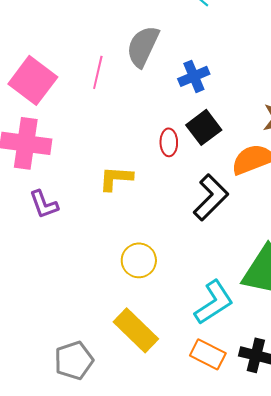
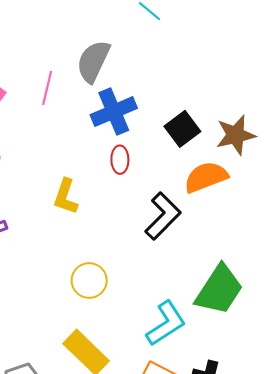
blue cross: (194, 76) -> (114, 112), moved, size x1.4
black square: (204, 127) -> (182, 129), moved
yellow L-shape: (116, 178) -> (66, 197), turned -75

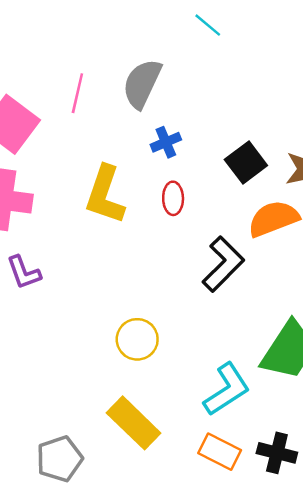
pink line: (47, 88) -> (77, 93), moved
blue cross: (114, 112) -> (166, 142), size x0.6
yellow L-shape: (66, 197) -> (105, 195), moved, size x1.4

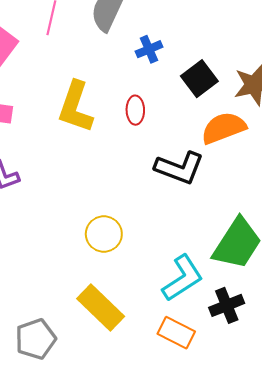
blue cross: (166, 142) -> (149, 49), moved
black L-shape: (223, 264) -> (179, 168), turned 66
black cross: (277, 453) -> (227, 305), moved, turned -36

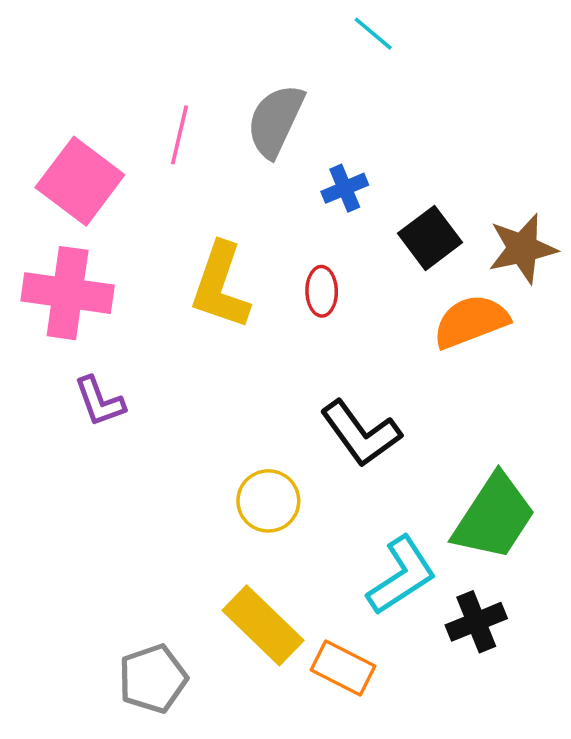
black L-shape: (179, 168) -> (361, 433), moved, turned 33
orange rectangle: (176, 333) -> (343, 668), moved

